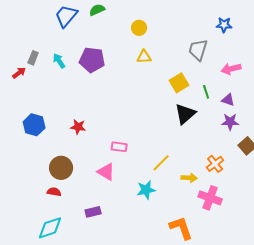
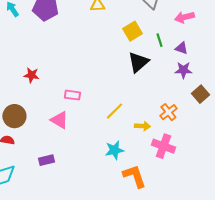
cyan star: (146, 190) -> (114, 150), moved

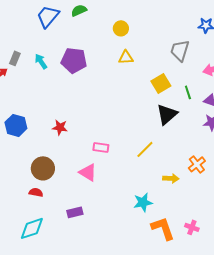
yellow line: (114, 111) -> (145, 149), moved
pink cross: (163, 146) -> (192, 227), moved, size x0.6

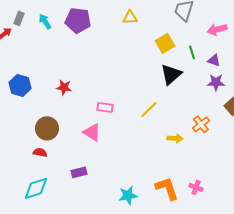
cyan star: (143, 202) -> (128, 195), moved

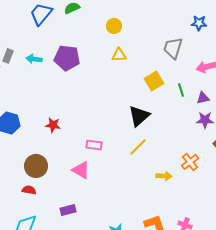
cyan arrow: (45, 21) -> (34, 59), turned -49
purple triangle: (214, 60) -> (203, 98), turned -32
black triangle: (171, 74) -> (139, 116), moved

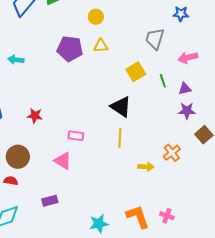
purple pentagon: (67, 58) -> (70, 49), moved
cyan arrow: (34, 59) -> (16, 60), moved
black triangle: (139, 116) -> (121, 107), turned -45
yellow line: (138, 147) -> (120, 138), turned -42

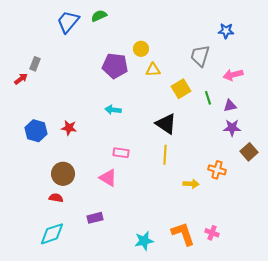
yellow circle: (96, 17) -> (141, 49), moved
yellow triangle: (101, 46) -> (153, 70), moved
cyan arrow: (16, 60) -> (113, 110), moved
red star: (35, 116) -> (69, 128), moved
orange cross: (172, 153) -> (217, 170), turned -36

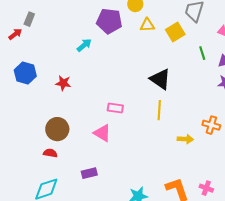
yellow square: (181, 89) -> (175, 32), moved
cyan arrow: (113, 110) -> (84, 45), moved, turned 133
blue hexagon: (36, 131) -> (25, 73), moved

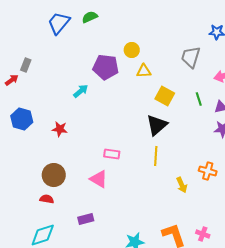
yellow square: (175, 32) -> (165, 96), moved, turned -30
black triangle: (160, 79) -> (157, 125), turned 45
yellow arrow: (185, 139) -> (182, 185), turned 63

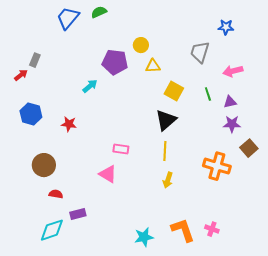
orange cross: (208, 171) -> (217, 166), size x1.5
brown circle: (54, 175) -> (44, 165), moved
yellow arrow: (182, 185) -> (168, 180), moved, turned 42
purple rectangle: (86, 219) -> (78, 214), moved

